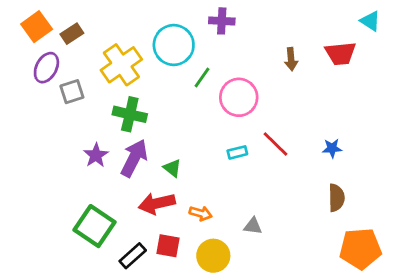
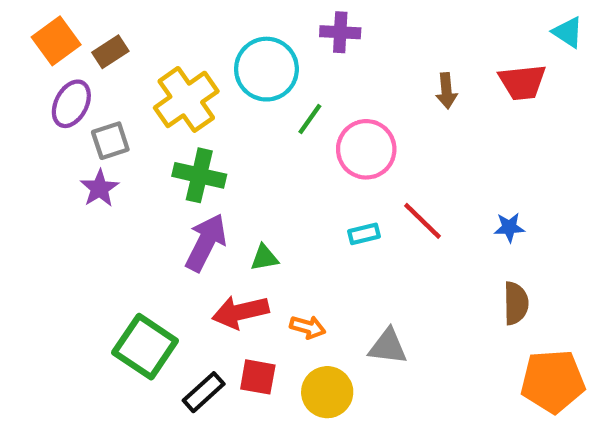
purple star: (96, 155) -> (100, 188), moved
green triangle: (172, 168) -> (264, 258), turned -48
gray triangle: (253, 226) -> (388, 347), size x1.4

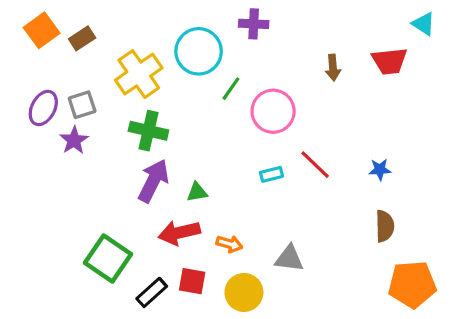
purple ellipse: (71, 104) -> (43, 108), moved

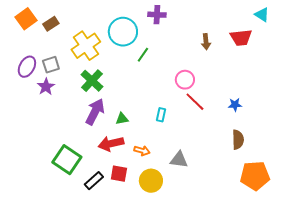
pink circle: (273, 111) -> (185, 80), moved, size x0.7
green cross: (148, 131) -> (92, 81), turned 30
cyan rectangle: (271, 174) -> (161, 115), moved, turned -64

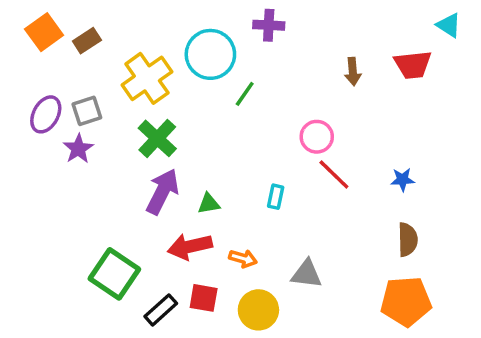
orange pentagon: (255, 176) -> (406, 301), moved

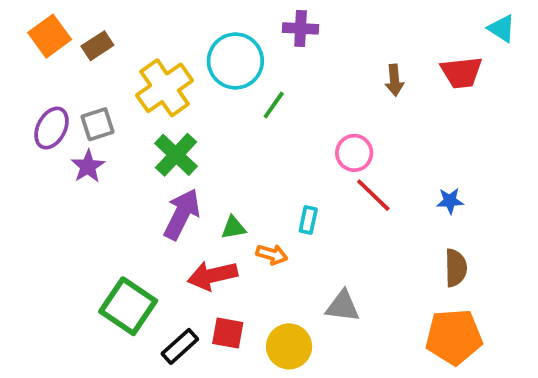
orange arrow: (243, 258) -> (272, 254), moved

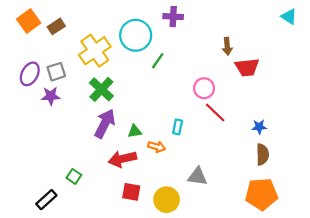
red trapezoid: (461, 72) -> (247, 67), moved
purple star: (88, 166) -> (51, 96), turned 30
blue star: (450, 201) -> (259, 127), moved
green square: (128, 306) -> (74, 176), size x0.5
black rectangle: (180, 346) -> (46, 200), moved

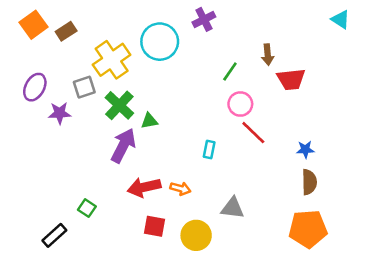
purple cross: (173, 17) -> (204, 19), turned -30
green line: (158, 61) -> (230, 71), moved
gray square: (56, 72) -> (84, 87), moved
green triangle: (135, 131) -> (149, 121), moved
orange arrow: (157, 147) -> (180, 189), moved

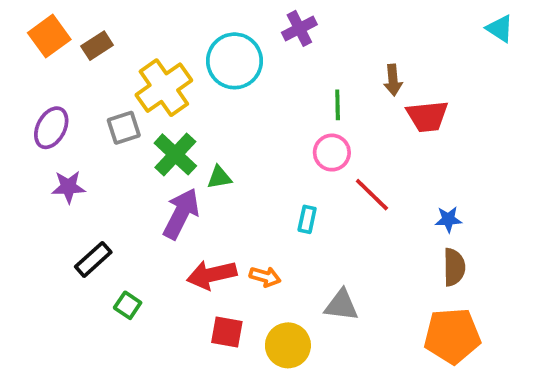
green line: (230, 71) -> (338, 105), turned -36
pink circle: (240, 104) -> (332, 153), moved
purple star: (60, 113) -> (68, 187), moved
black rectangle: (54, 235) -> (93, 259), moved

